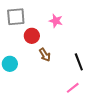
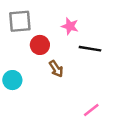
black line: (79, 62) -> (90, 49), moved, turned -60

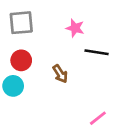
red circle: (40, 45) -> (21, 60), moved

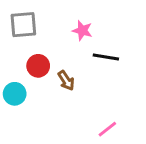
red circle: (21, 60) -> (38, 66), moved

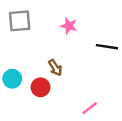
black line: (106, 57) -> (107, 47), moved
red circle: (38, 66) -> (41, 87), moved

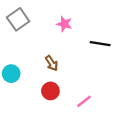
gray square: (20, 21) -> (18, 19), turned -30
red circle: (41, 87) -> (50, 91), moved

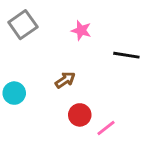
brown arrow: (52, 63) -> (65, 80), turned -91
red circle: (50, 91) -> (80, 115), moved

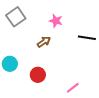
brown arrow: (65, 80) -> (44, 42), moved
red circle: (80, 115) -> (38, 75), moved

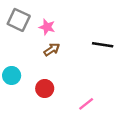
gray square: (16, 17) -> (19, 20), turned -30
pink star: (56, 21) -> (47, 27), moved

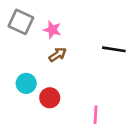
cyan circle: (12, 76) -> (26, 83), moved
pink line: (86, 104) -> (96, 115), turned -49

